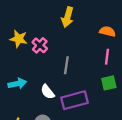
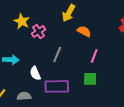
orange semicircle: (107, 31) -> (84, 31), moved

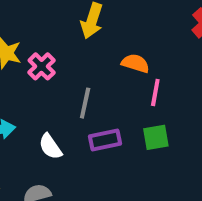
orange semicircle: (84, 31) -> (135, 63), moved
purple rectangle: (57, 86) -> (105, 140), moved, size x0.7

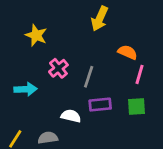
pink cross: (42, 66) -> (58, 68), moved
white semicircle: (50, 147) -> (71, 116), moved, turned 132

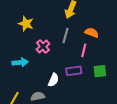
pink line: (140, 74) -> (84, 50), moved
gray line: (89, 77) -> (65, 35), moved
white semicircle: (71, 116) -> (53, 80), turned 104

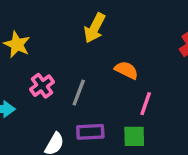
gray line: (65, 35) -> (79, 93), moved
pink line: (84, 50) -> (146, 104), moved

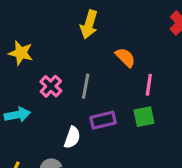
orange semicircle: (126, 70) -> (125, 57), turned 30

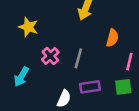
orange semicircle: (125, 57) -> (112, 38), turned 54
cyan arrow: (17, 115) -> (21, 77), turned 126

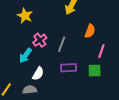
cyan arrow: (21, 77) -> (25, 55), moved
white semicircle: (64, 99) -> (38, 74), moved

